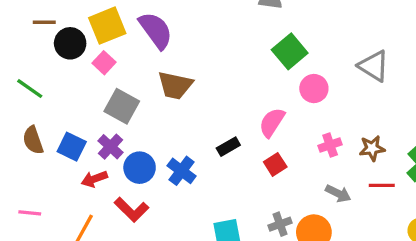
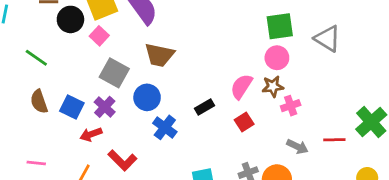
green square: (290, 51) -> (280, 26), moved, turned 32
brown star: (372, 148) -> (273, 86), moved
blue circle: (140, 168) -> (147, 97), moved

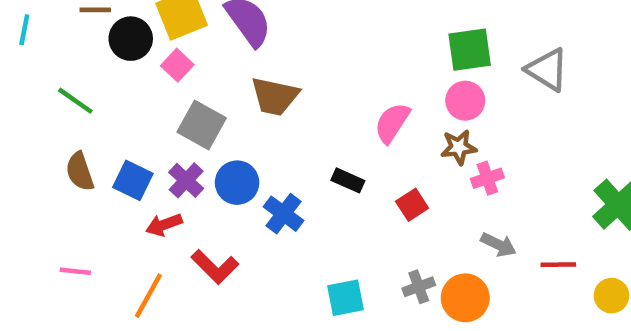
pink semicircle: (241, 86) -> (392, 123), moved
blue circle: (147, 97) -> (237, 183), moved
black rectangle: (204, 107) -> (348, 180), turned 54
red line: (334, 140) -> (558, 265), moved

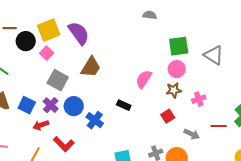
brown trapezoid: (275, 96) -> (91, 67), turned -70
pink cross: (487, 178) -> (199, 99), moved
red square: (412, 205) -> (168, 116), moved
red line: (558, 265) -> (219, 126), moved

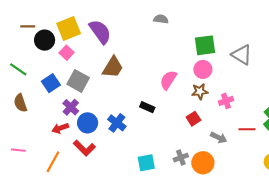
gray semicircle: (150, 15) -> (161, 19), moved
blue square: (27, 105) -> (51, 83), moved, turned 30
blue circle: (74, 106) -> (88, 123), moved

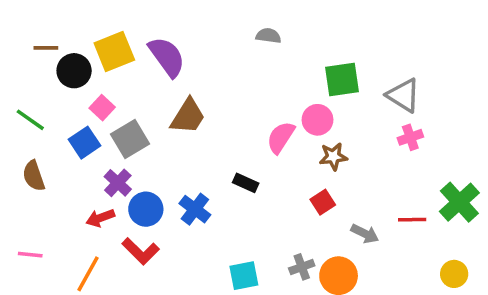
pink square: (67, 53) -> (102, 108), moved
pink circle: (203, 69) -> (318, 120), moved
gray square: (78, 81) -> (130, 139), turned 30
pink cross: (226, 101) -> (410, 137), moved

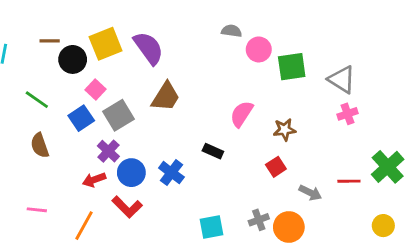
pink circle: (318, 120) -> (259, 49), moved

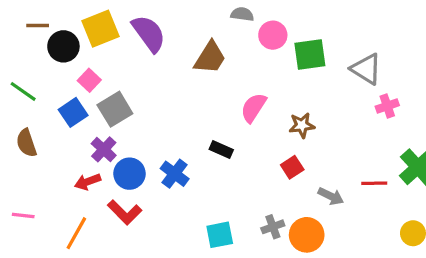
brown trapezoid: (166, 97) -> (210, 58), moved
pink cross: (348, 114) -> (387, 106), moved

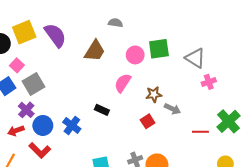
pink circle: (273, 35) -> (135, 55), moved
gray arrow: (331, 196) -> (172, 109), moved

